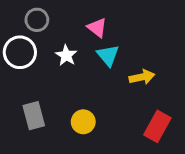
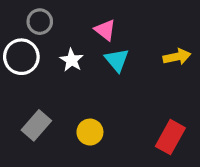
yellow arrow: (142, 77) -> (177, 57), moved
gray rectangle: (34, 116) -> (36, 125), turned 56

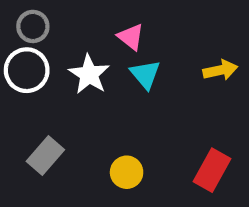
gray circle: (40, 22) -> (33, 26), moved
white star: (72, 60) -> (89, 74), size x1.4
yellow circle: (90, 132) -> (127, 172), moved

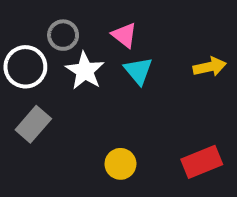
gray circle: (33, 26) -> (63, 35), moved
gray rectangle: (45, 156) -> (33, 124), moved
red rectangle: (212, 170) -> (202, 162), turned 39

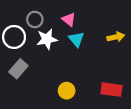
white star: (85, 71) -> (47, 39), turned 30
red rectangle: (202, 162) -> (111, 90), turned 30

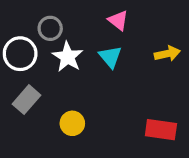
pink triangle: (69, 19) -> (118, 20), moved
white star: (47, 39) -> (68, 57), turned -30
yellow circle: (67, 91) -> (72, 123), moved

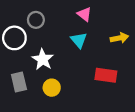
white star: (68, 57) -> (43, 59), moved
gray rectangle: (26, 100) -> (19, 82), moved, turned -54
red rectangle: (161, 130) -> (106, 75), moved

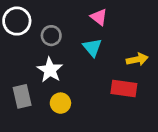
gray circle: (36, 20) -> (51, 36), moved
white circle: (14, 38) -> (17, 21), moved
yellow arrow: (119, 38) -> (137, 59), moved

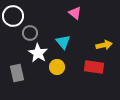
gray circle: (51, 36) -> (30, 33), moved
cyan triangle: (92, 47) -> (63, 42), moved
yellow circle: (60, 103) -> (57, 67), moved

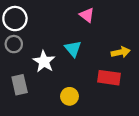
gray circle: (30, 33) -> (14, 44), moved
yellow circle: (57, 67) -> (70, 96), moved

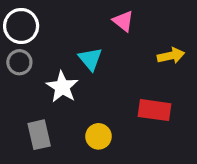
cyan triangle: (73, 49) -> (90, 59), moved
yellow arrow: (121, 52) -> (171, 56), moved
gray rectangle: (20, 85) -> (39, 135), moved

